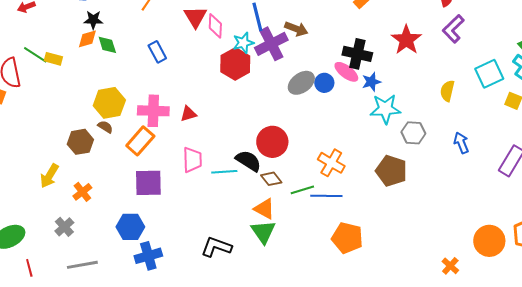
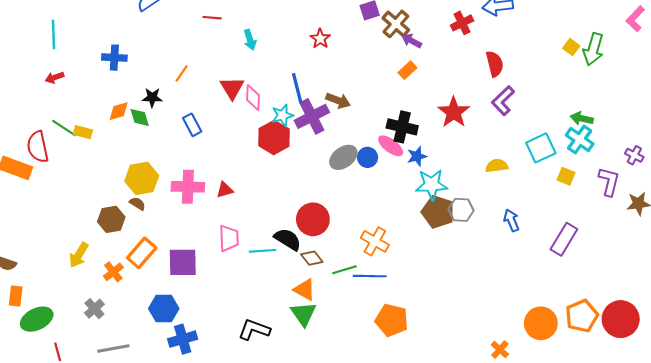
black star: (93, 20) -> (152, 97), moved
yellow semicircle: (447, 91) -> (497, 166), turned 70
orange rectangle: (140, 141) -> (142, 253), moved
brown pentagon: (391, 171) -> (438, 212), moved

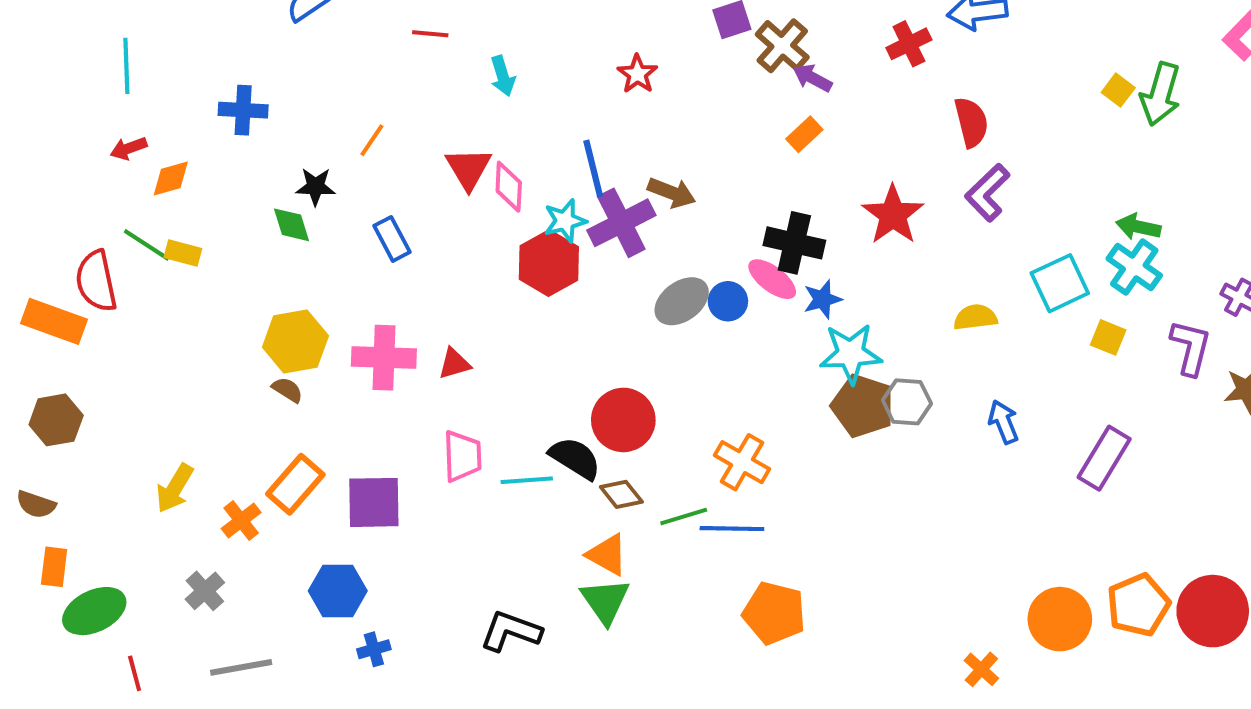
orange diamond: (119, 111) -> (171, 179), moved
brown hexagon: (111, 219) -> (56, 420), moved
blue cross: (183, 339) -> (374, 649), size x0.6

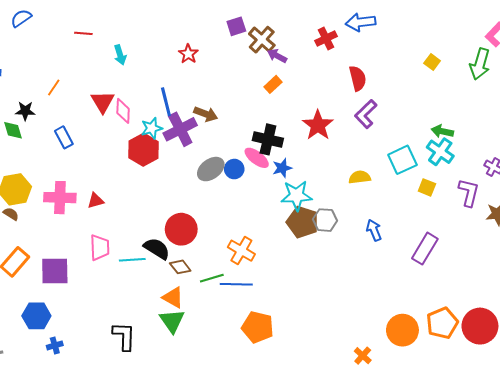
green arrow: (1160, 94) -> (480, 64), moved
black L-shape: (511, 631) -> (124, 336), turned 72

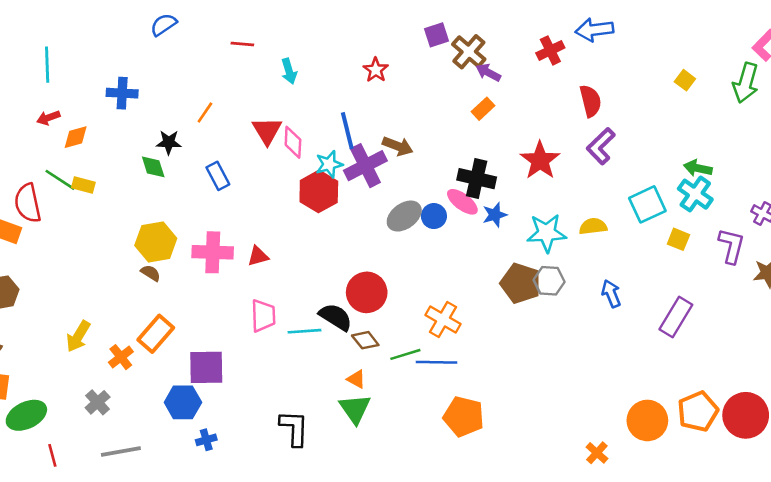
cyan star: (296, 196) -> (546, 233), moved
purple square: (55, 271) -> (206, 367), moved
orange triangle: (173, 298) -> (356, 379), size x0.7

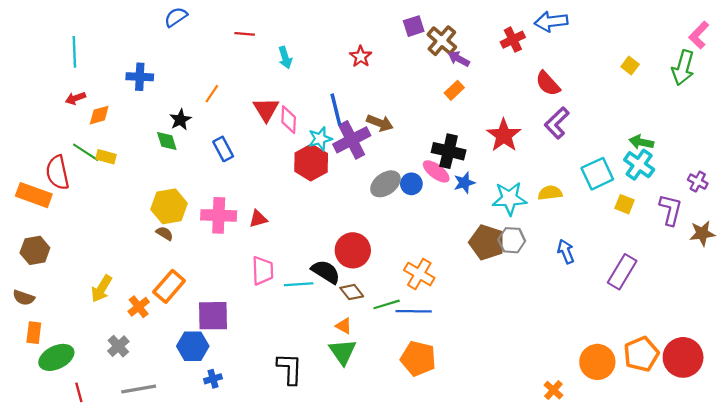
red semicircle: (590, 101) -> (548, 84), turned 152
black star: (169, 142) -> (180, 120), turned -30
orange pentagon: (464, 417) -> (418, 359), moved

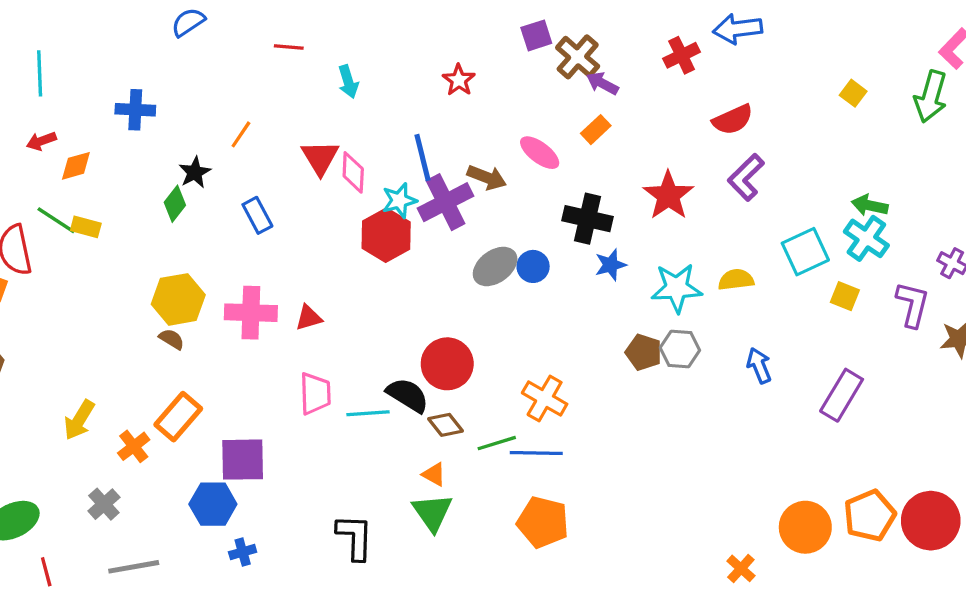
red semicircle: (548, 84) -> (733, 120), turned -72
green diamond: (167, 141) -> (175, 204), turned 55
pink ellipse: (436, 171) -> (540, 153), moved
brown pentagon: (487, 242) -> (644, 352), size x0.7

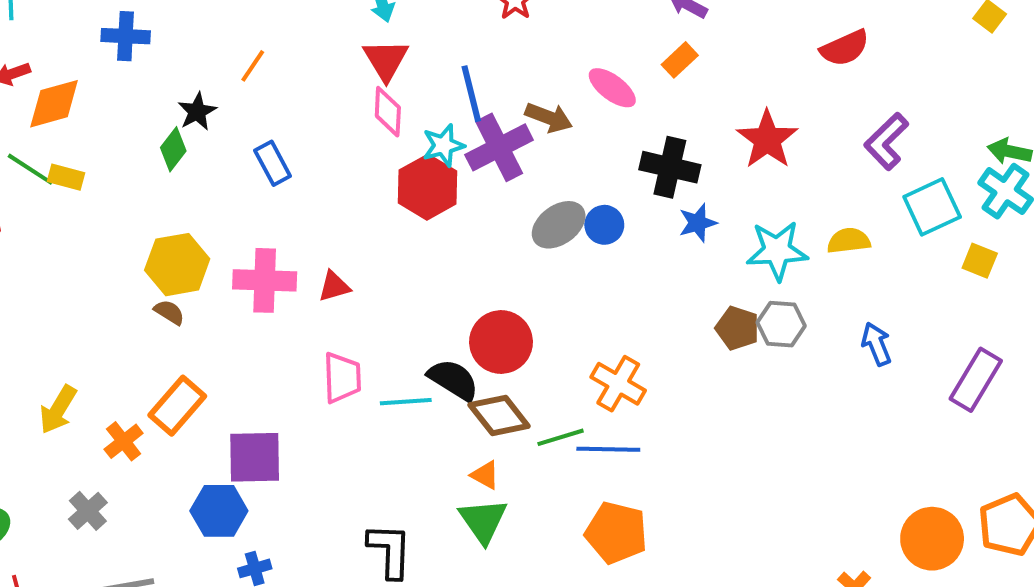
red triangle: (320, 158) -> (386, 60), moved
orange diamond: (76, 166) -> (54, 104), size x1.4
purple L-shape: (746, 177) -> (886, 141), moved
brown diamond: (446, 425) -> (499, 416), size x1.4

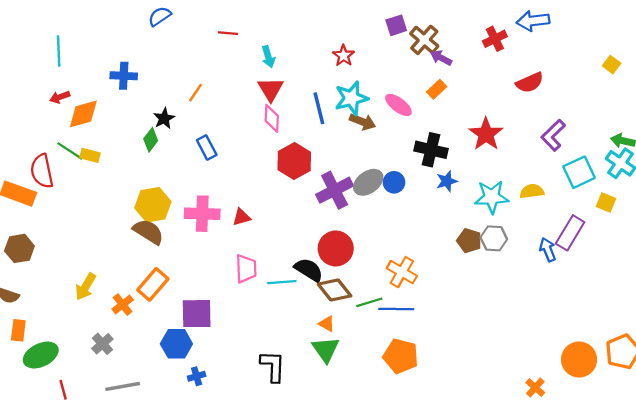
cyan star: (443, 145) -> (351, 98), moved, size x1.4
purple cross: (499, 147) -> (335, 190), moved
brown semicircle: (169, 312) -> (148, 232), size x1.8
purple rectangle: (976, 380) -> (570, 233), moved

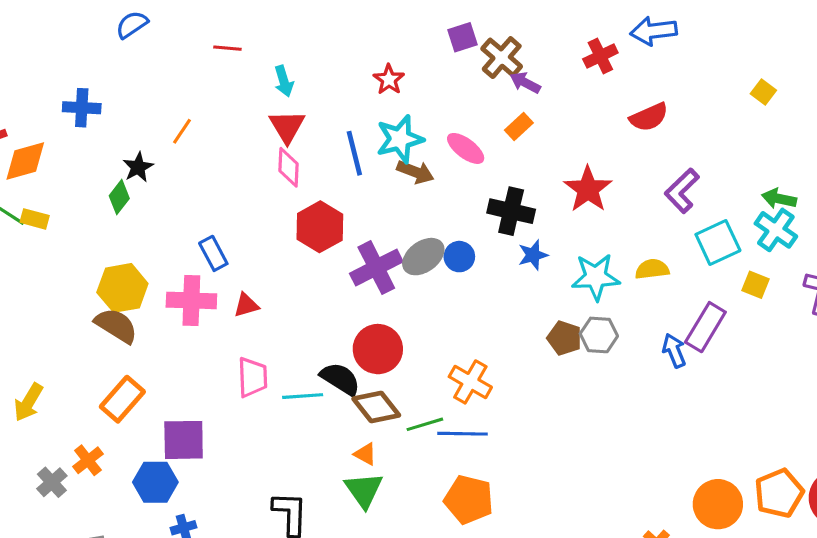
blue rectangle: (207, 148) -> (213, 253), moved
orange cross: (123, 305) -> (88, 460), moved

